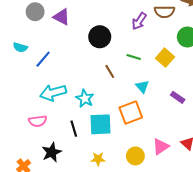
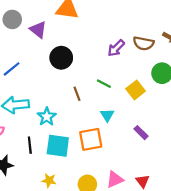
black circle: (100, 37) -> (61, 58), moved

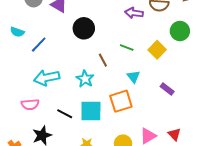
purple arrow: (116, 48) -> (134, 13), turned 60
cyan star: (47, 117) -> (85, 79), moved
black line: (30, 145) -> (65, 114), turned -49

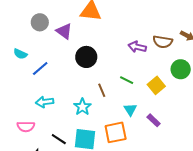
cyan arrow: (47, 78) -> (45, 102), size x0.7
purple rectangle: (167, 89) -> (154, 120), moved

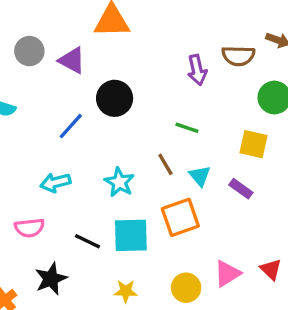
purple arrow: (137, 47) -> (197, 70), turned -108
blue line: (40, 68) -> (71, 126), moved
yellow square: (156, 85) -> (254, 144), moved, turned -30
brown line: (102, 90) -> (165, 164), moved

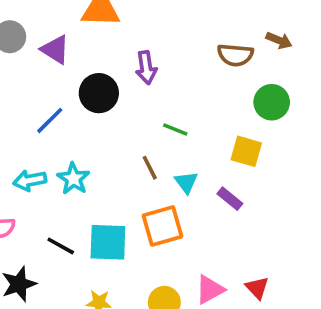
purple arrow: (197, 70) -> (146, 68), moved
cyan star: (119, 182) -> (73, 179), moved

